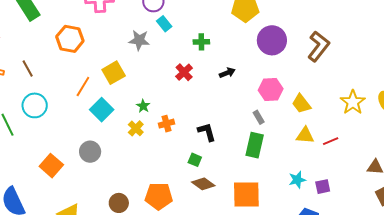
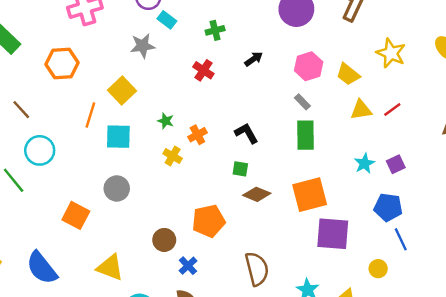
yellow star: (353, 102) -> (391, 53), moved
cyan square: (102, 110) -> (118, 137), turned -30
yellow cross: (136, 128) -> (173, 156), moved

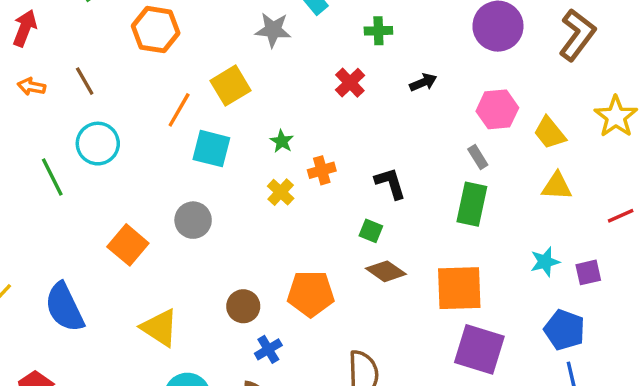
red line: (392, 109) -> (621, 216), moved

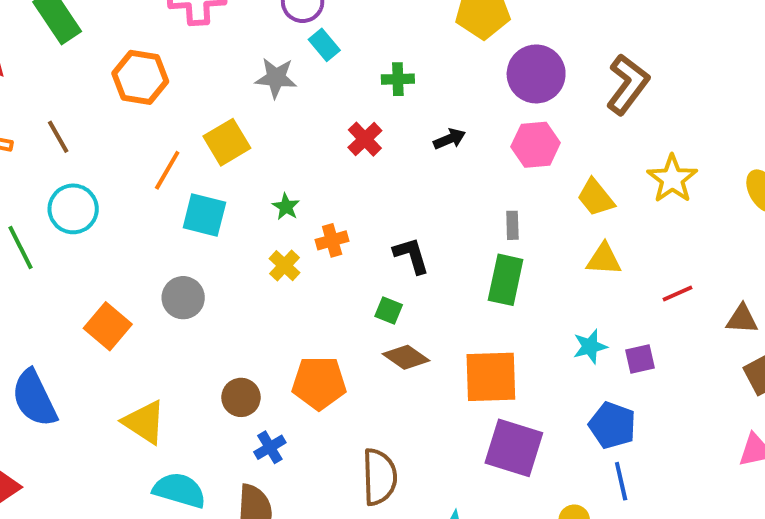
pink hexagon: (497, 109) -> (536, 145), moved
gray rectangle: (478, 157) -> (512, 225), turned 30

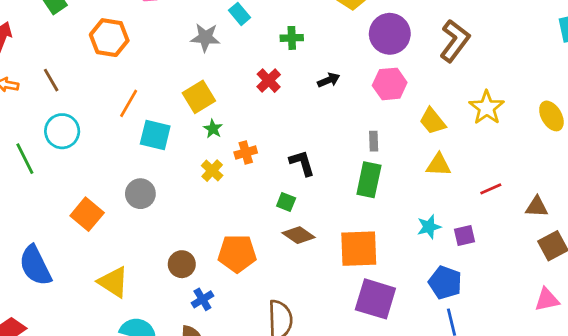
yellow square: (227, 142) -> (199, 97), moved

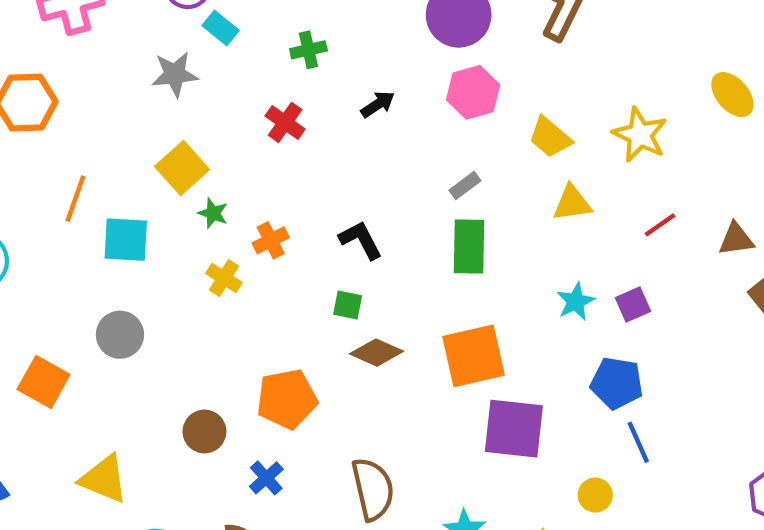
yellow star: (487, 108) -> (640, 135), moved
gray rectangle: (374, 141) -> (465, 185), turned 66
blue cross: (202, 299) -> (266, 478), moved

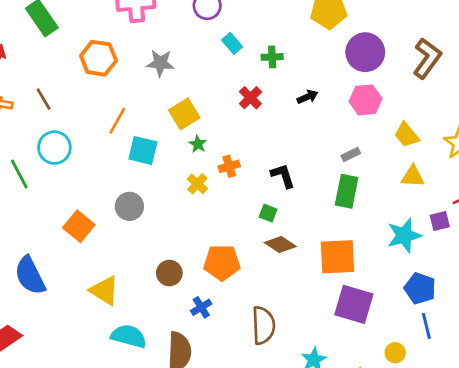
cyan rectangle: (221, 28) -> (232, 43), moved
gray star: (175, 74) -> (160, 63), moved
cyan star: (576, 302) -> (404, 235), size x1.5
purple square: (633, 305) -> (440, 221), moved

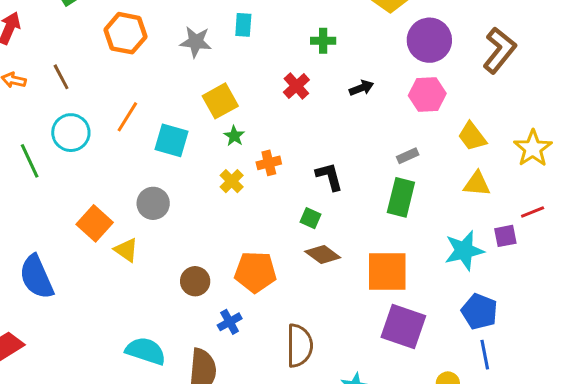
cyan rectangle: (232, 43) -> (243, 25), moved, turned 42
orange line: (117, 121) -> (127, 117), moved
yellow triangle: (104, 291) -> (126, 250), moved, size x0.7

